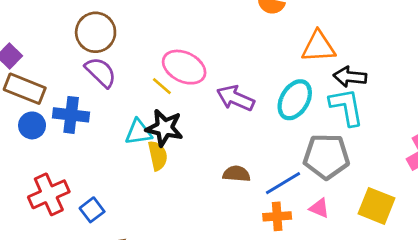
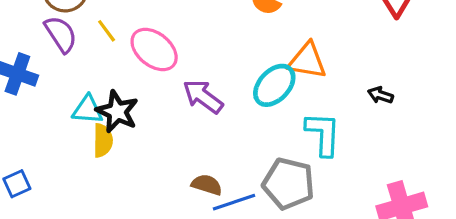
black arrow: (350, 77) -> (380, 95), moved, size x0.7
yellow line: (162, 86) -> (107, 31), moved
cyan ellipse: (295, 100) -> (274, 85), moved
brown semicircle: (236, 174) -> (207, 185), moved

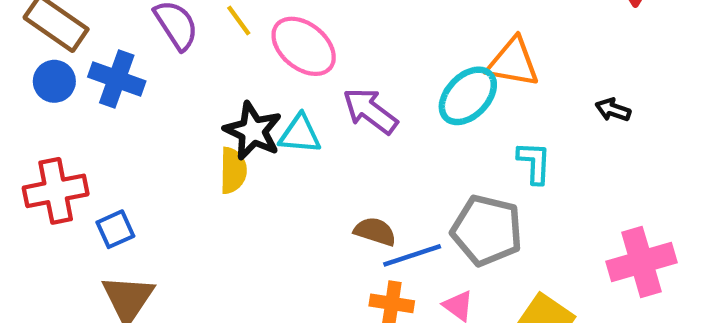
cyan triangle: (87, 110) -> (300, 134), moved
cyan L-shape: (323, 134) -> (534, 163), size x0.7

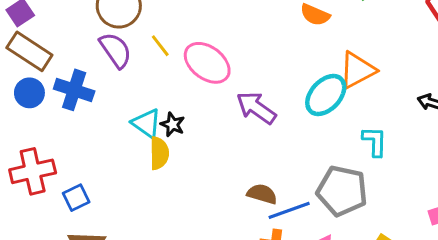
orange triangle: (513, 62) -> (357, 70), turned -36
black star: (253, 131) -> (173, 124), size x0.6
cyan triangle: (300, 134) -> (147, 123), moved, turned 32

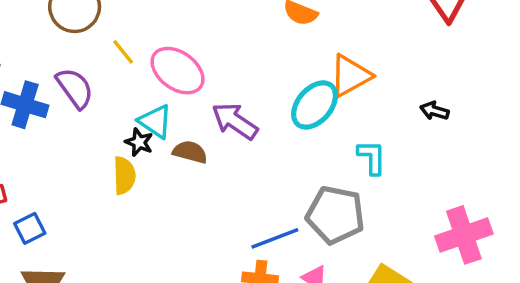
purple semicircle: (116, 50) -> (75, 88), moved
cyan triangle: (147, 123) -> (155, 121), moved
brown semicircle: (262, 194) -> (190, 152), moved

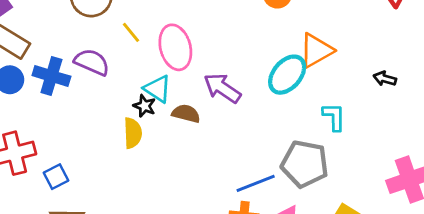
pink ellipse: (178, 71) -> (175, 47), turned 39
purple semicircle: (75, 88) -> (92, 62), turned -30

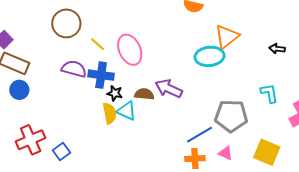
cyan ellipse: (287, 75) -> (210, 56), turned 52
blue cross: (51, 76) -> (101, 75), moved
purple arrow: (222, 88) -> (169, 89), moved
cyan triangle: (158, 89) -> (126, 111), moved
cyan L-shape: (334, 117) -> (269, 93), moved

